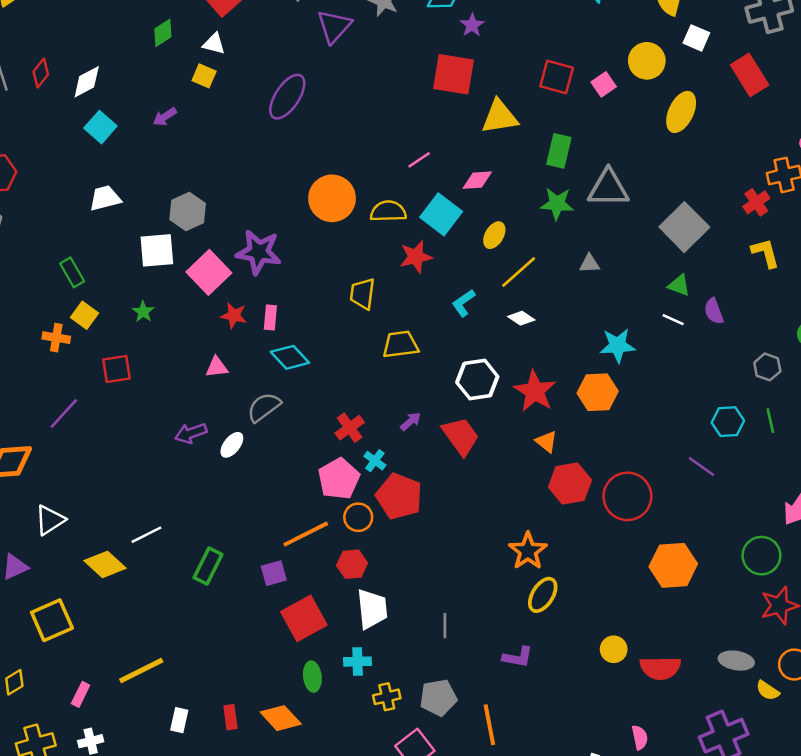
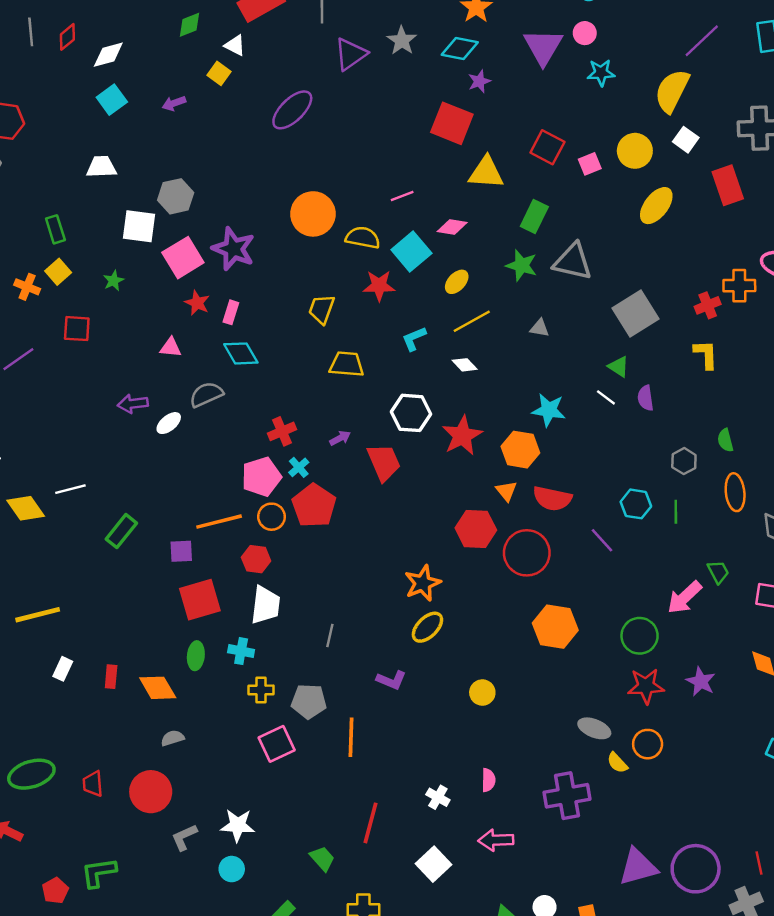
orange triangle: (546, 442) -> (506, 491), moved
red semicircle: (660, 668) -> (552, 499), moved

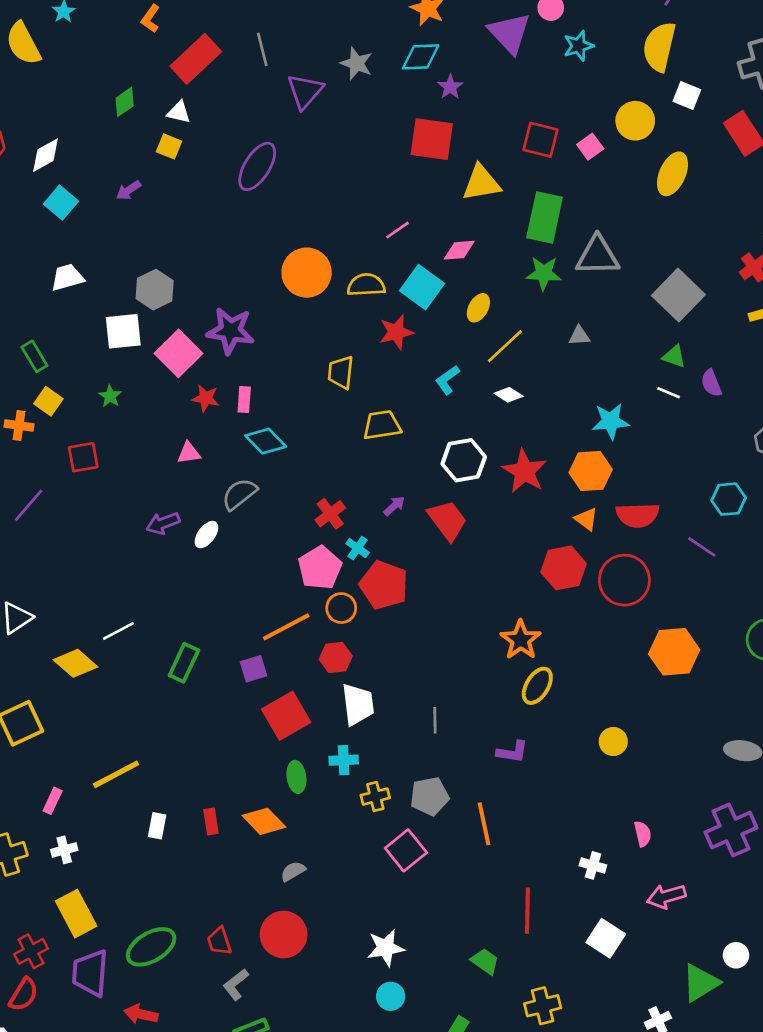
green rectangle: (534, 217) -> (545, 218), size x1.4
gray L-shape: (184, 837) -> (236, 984), moved

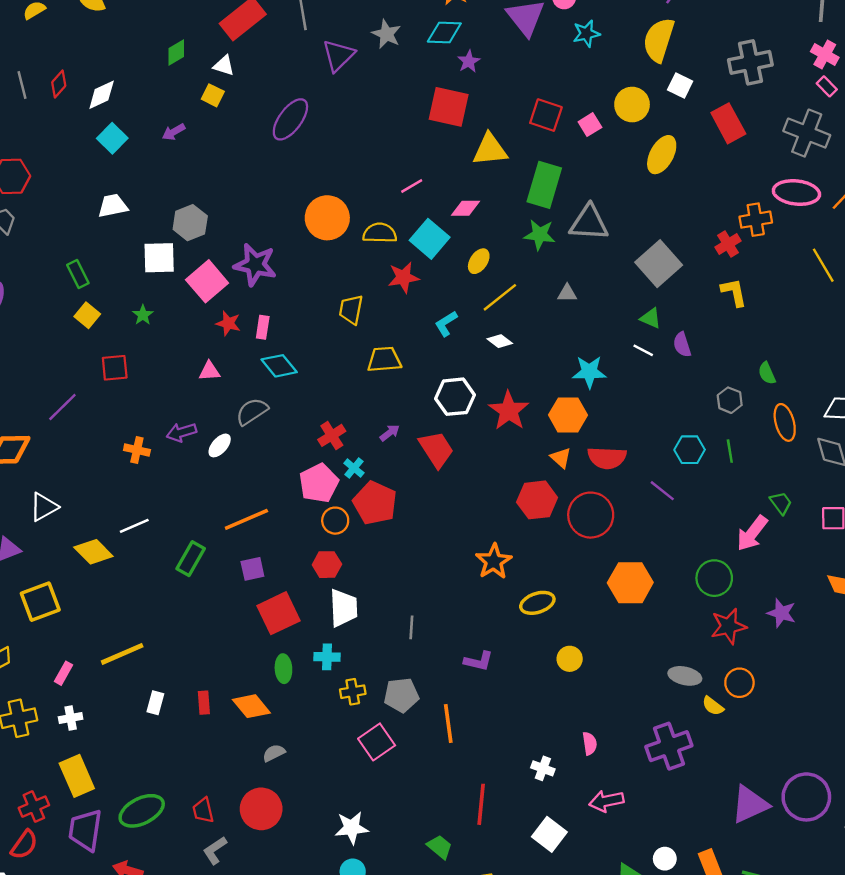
orange cross: (19, 425) -> (137, 450), moved
orange line: (286, 627) -> (246, 519), moved
yellow ellipse: (537, 686) -> (537, 603), moved, turned 36

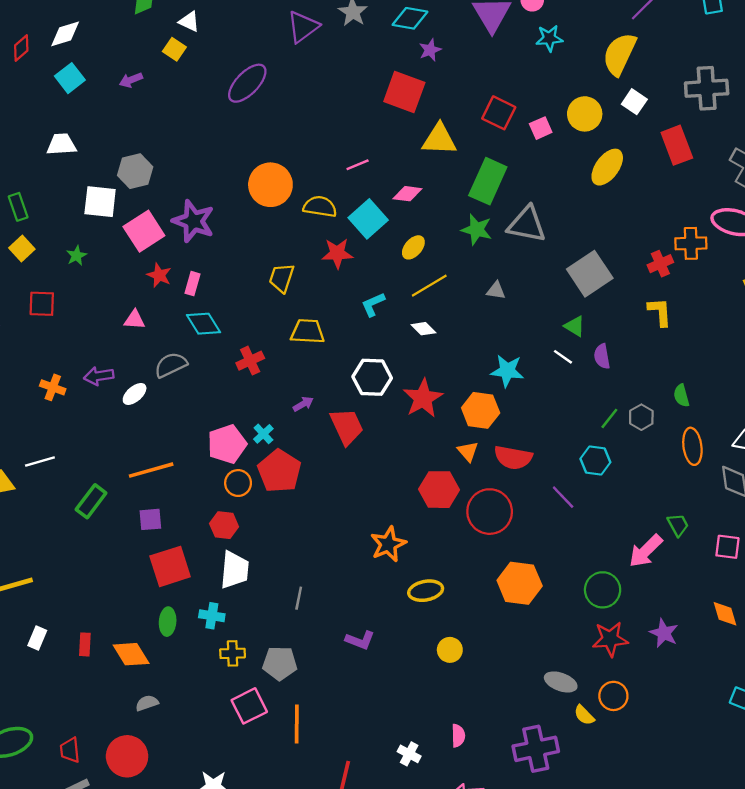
red diamond: (59, 84) -> (21, 48), moved
red cross: (332, 435) -> (250, 361), moved
green line: (730, 451) -> (609, 418), moved, turned 40
orange line: (448, 724) -> (297, 724), moved

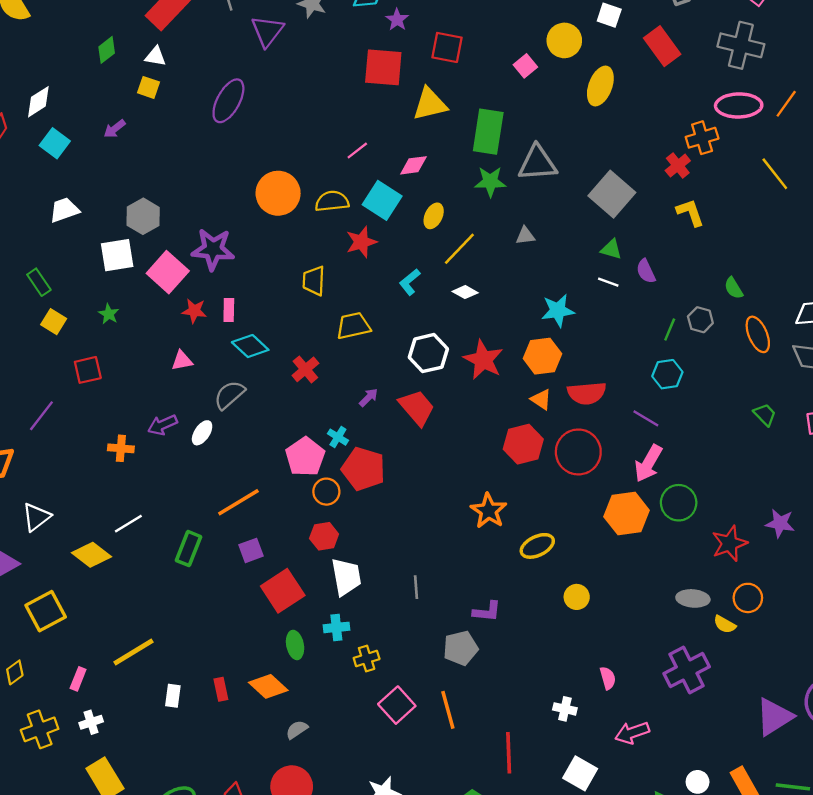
red square: (499, 113) -> (447, 47), moved
pink arrow: (646, 551) -> (648, 463), moved
green circle: (603, 590) -> (679, 503), moved
gray pentagon: (280, 663) -> (461, 648), moved

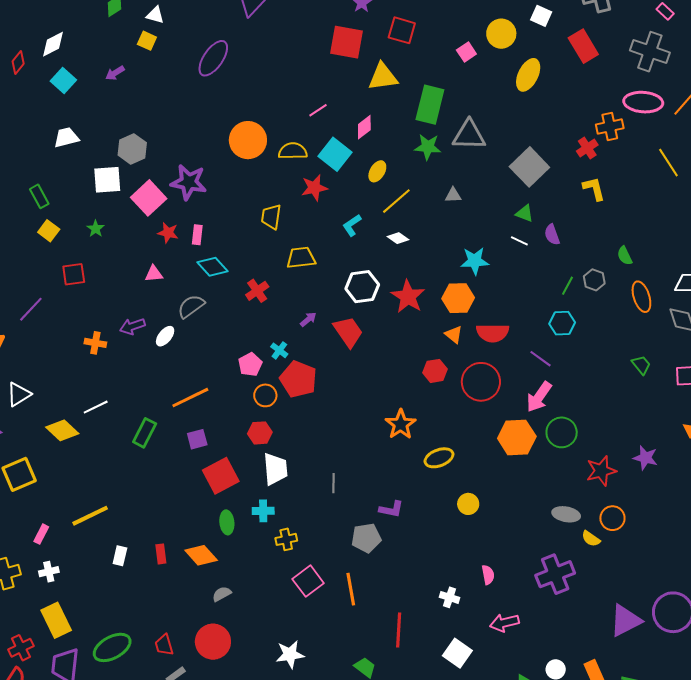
pink diamond: (413, 165) -> (364, 127), turned -35
red hexagon: (523, 444) -> (435, 371), size x0.7
pink pentagon: (305, 457) -> (250, 364), size x0.7

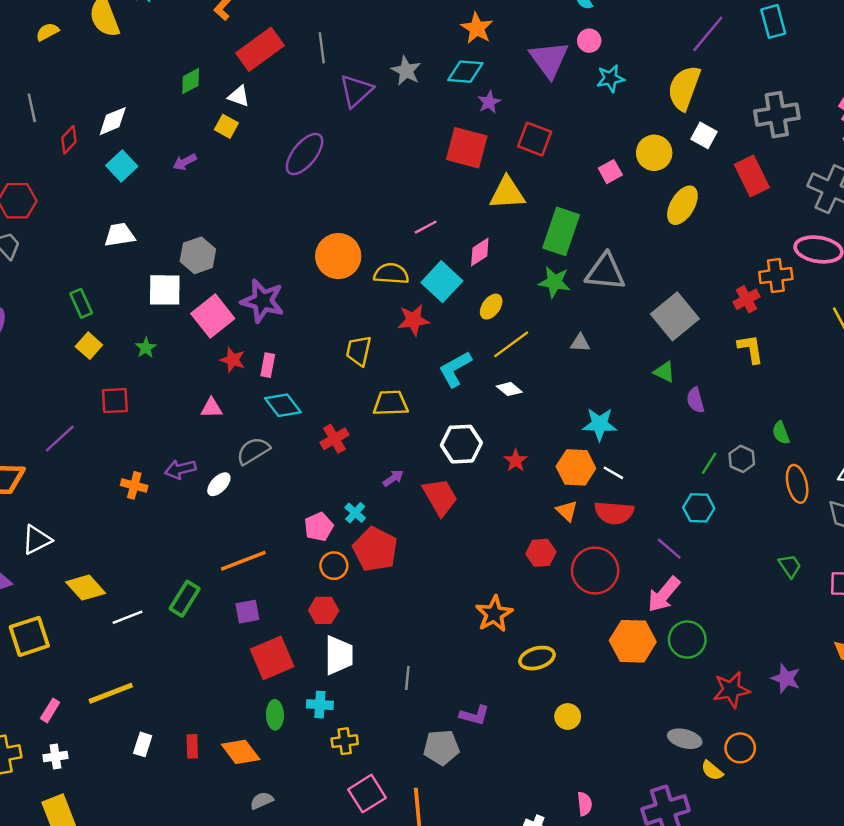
cyan L-shape: (352, 225) -> (455, 369), size x1.4
white line: (519, 241) -> (613, 473), moved
red star: (408, 297) -> (516, 461), size x0.6
white line: (96, 407) -> (128, 617), moved

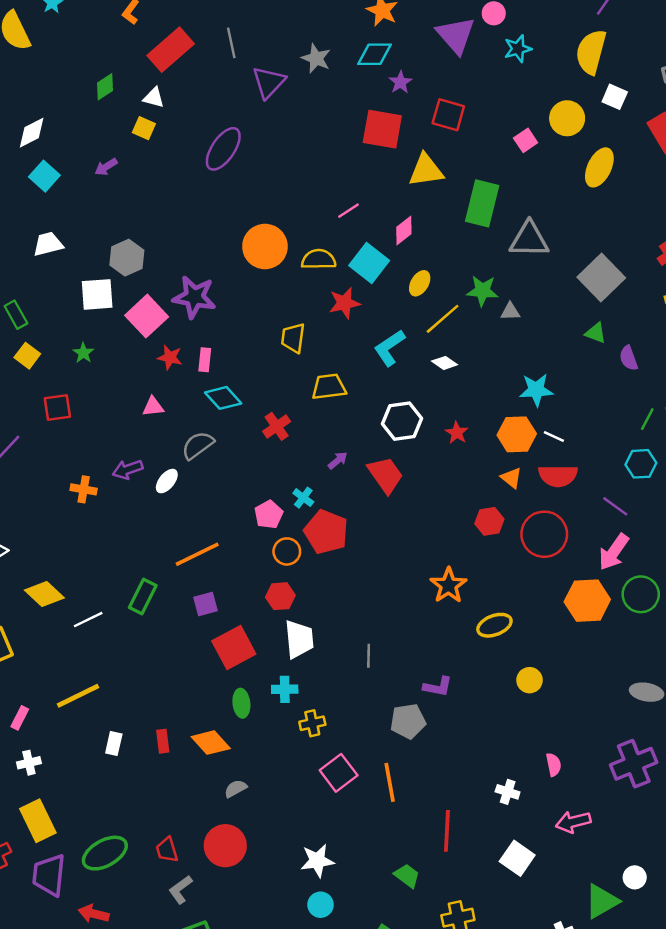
green star: (554, 282) -> (482, 291), moved

